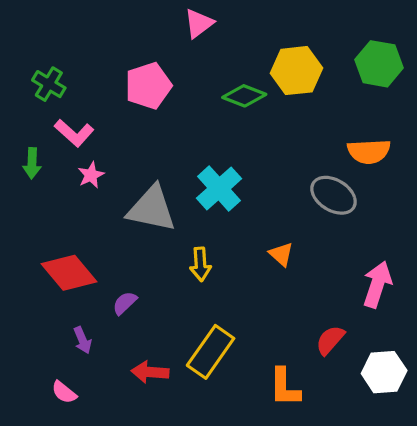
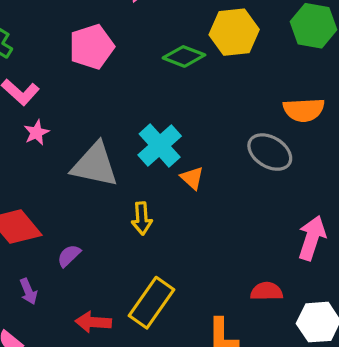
orange triangle: (281, 254) -> (192, 178), moved
red semicircle: (330, 340) -> (267, 291), turned 48

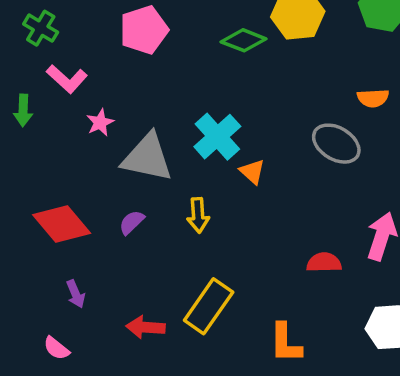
orange semicircle: (304, 110) -> (373, 98), size x0.7
pink star: (37, 133) -> (100, 123), moved
purple semicircle: (69, 256) -> (132, 222), moved
red semicircle: (267, 291) -> (324, 262), moved

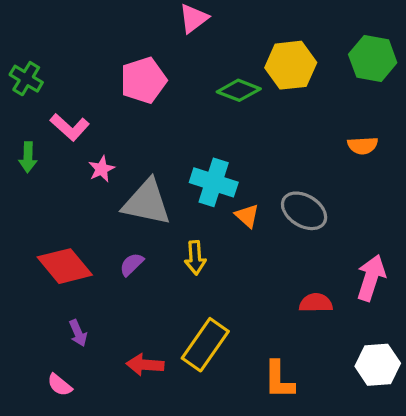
green cross: (41, 28) -> (26, 79), moved
cyan cross: (217, 137) -> (214, 182), turned -30
gray ellipse: (336, 144) -> (304, 211), moved

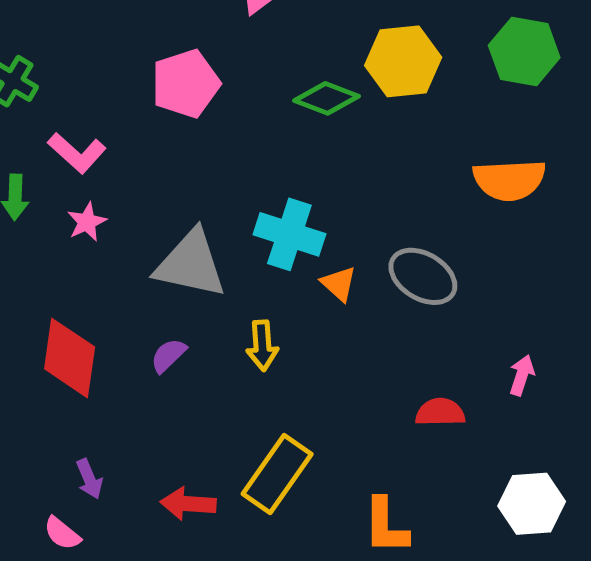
orange semicircle: (363, 146) -> (509, 180), size x1.6
pink star: (102, 169) -> (87, 222), moved
red diamond: (65, 266) -> (70, 358), turned 48
pink arrow: (371, 278) -> (522, 375), size x0.6
purple arrow: (78, 333) -> (89, 479), moved

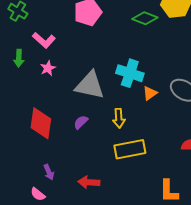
orange triangle: (339, 284) -> (150, 93), turned 42
yellow rectangle: (277, 474) -> (130, 149), moved, turned 44

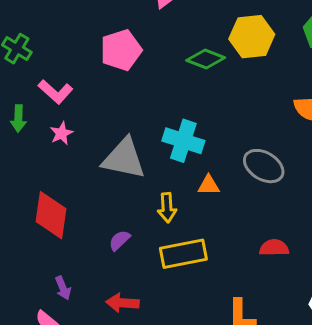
orange triangle: (150, 93) -> (209, 185), moved, turned 35
purple semicircle: (81, 122) -> (119, 240), moved

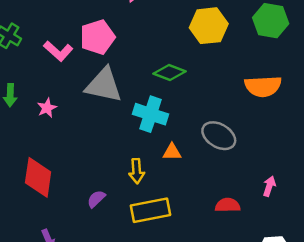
green diamond: (206, 59) -> (169, 72), moved
pink L-shape: (56, 92) -> (58, 51), moved
gray triangle: (124, 159) -> (104, 85), moved

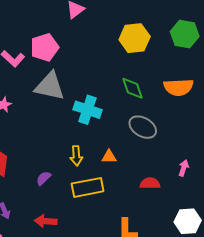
green diamond: (169, 72) -> (133, 88), moved, turned 50
orange triangle: (172, 152) -> (109, 157), moved

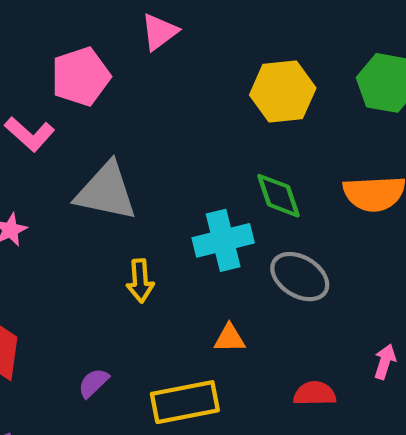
pink pentagon: (45, 47) -> (81, 77), moved
cyan cross: (88, 110) -> (223, 240), moved, turned -32
yellow arrow: (76, 156) -> (140, 281), moved

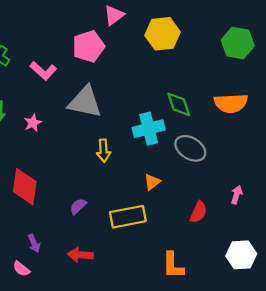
pink pentagon: (81, 77) -> (88, 46), moved
yellow hexagon: (283, 91) -> (163, 34), moved
orange triangle: (230, 338) -> (152, 182), turned -36
red semicircle: (315, 394) -> (198, 212), turned 115

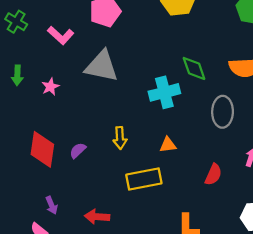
gray ellipse: (190, 148) -> (223, 112), moved, turned 60
yellow arrow: (103, 151) -> (120, 138), moved
orange triangle: (152, 182) -> (168, 145), turned 30
purple semicircle: (78, 206) -> (78, 151), moved

